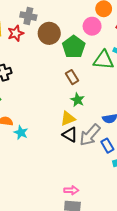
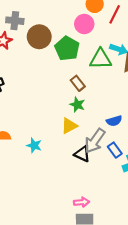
brown rectangle: (72, 77) -> (78, 83), moved
cyan star: (21, 133) -> (34, 145), moved
black triangle: (70, 135) -> (82, 154), moved

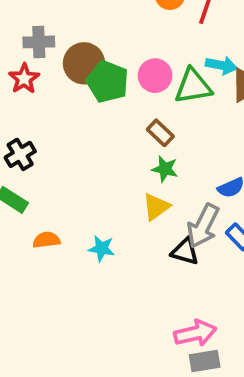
pink circle: (84, 24) -> (155, 76), moved
green pentagon: (67, 48) -> (108, 82), moved
pink arrow: (81, 202) -> (195, 333), size x1.5

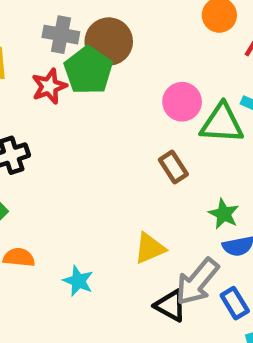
brown circle: (84, 63) -> (109, 42), moved
red star: (24, 79) -> (49, 86), moved
green pentagon: (108, 82) -> (88, 70), moved
green star: (165, 169) -> (224, 214), moved

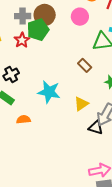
green pentagon: (88, 70) -> (38, 30), turned 30
pink circle: (182, 102) -> (80, 17), moved
cyan star: (78, 281) -> (49, 92), moved, size x1.6

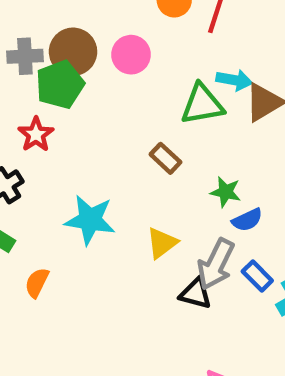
pink circle: (80, 17) -> (131, 55), moved
red star: (22, 40) -> (36, 134), moved
orange semicircle: (23, 119) -> (37, 283), turned -56

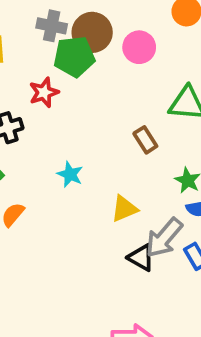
cyan star: (90, 220) -> (70, 174), size x0.6

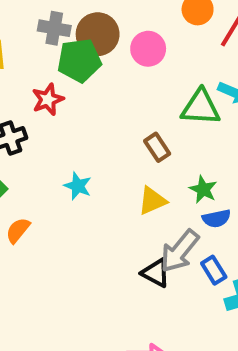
yellow triangle: (124, 209) -> (152, 201), moved

